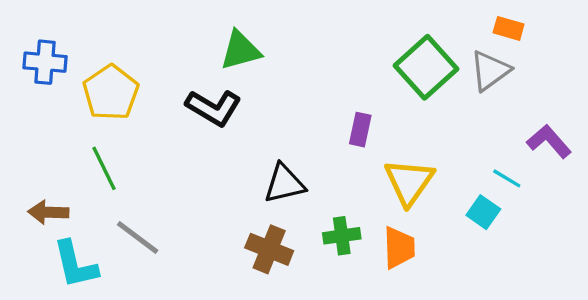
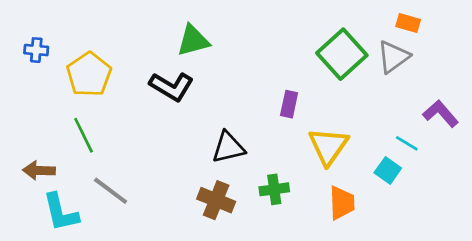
blue cross: (45, 62) -> (36, 50), size x0.7
orange trapezoid: (399, 248) -> (342, 203), moved

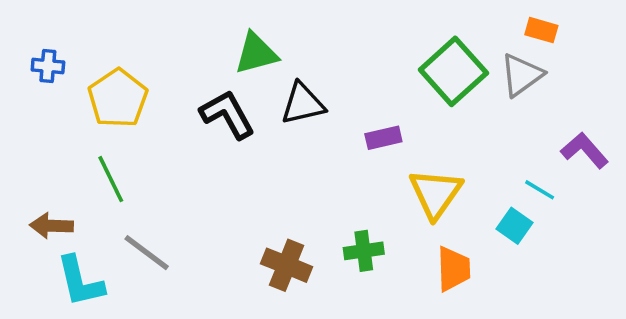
black L-shape: (171, 87) -> (227, 114), turned -150
purple rectangle: (289, 104) -> (383, 138), turned 65
black triangle: (228, 147) -> (303, 104), moved

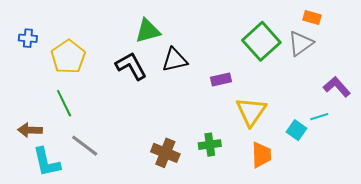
cyan line: (540, 190) -> (319, 117), moved, turned -48

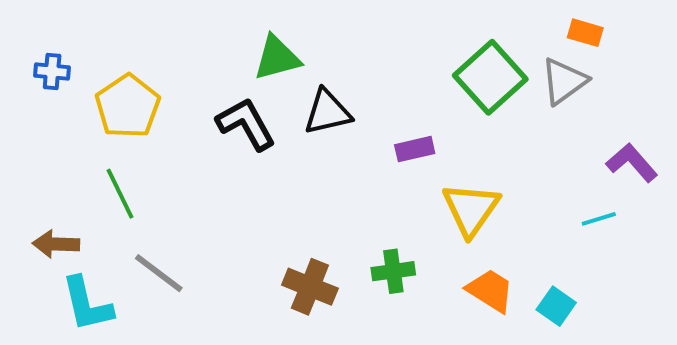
cyan square: (296, 130) -> (556, 306), moved
orange trapezoid: (261, 155) -> (490, 291), turned -56

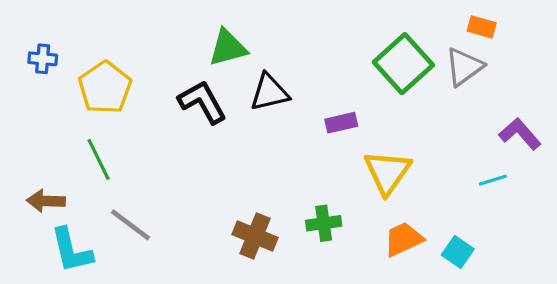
orange trapezoid: (490, 291) -> (403, 239), turned -57

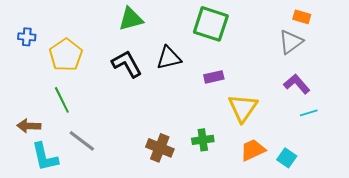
green triangle: (228, 48) -> (131, 19), moved
green square: (403, 64) -> (211, 24), moved, turned -30
purple L-shape: (520, 134) -> (297, 84), moved

